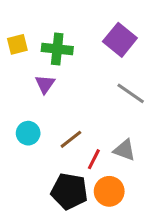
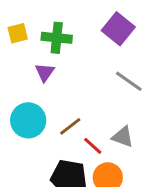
cyan circle: (28, 133) -> (28, 120), size x1.5
red line: (94, 159) -> (93, 146), turned -75

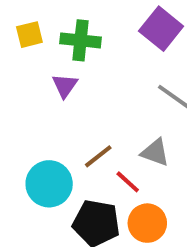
cyan circle: (28, 120) -> (49, 184), moved
gray triangle: (123, 137) -> (155, 152), moved

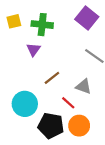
brown line: (98, 156) -> (52, 78), moved

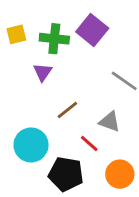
purple square: (87, 18) -> (92, 30), moved
orange circle: (79, 126) -> (120, 174), moved

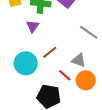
cyan circle: (31, 145) -> (26, 63), moved
orange circle: (120, 174) -> (86, 80), moved

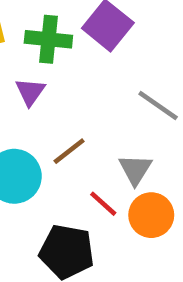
gray triangle: (79, 60) -> (135, 169), turned 42

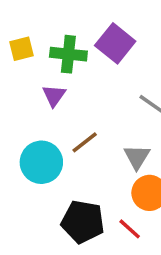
red line: (103, 204) -> (130, 229), moved

